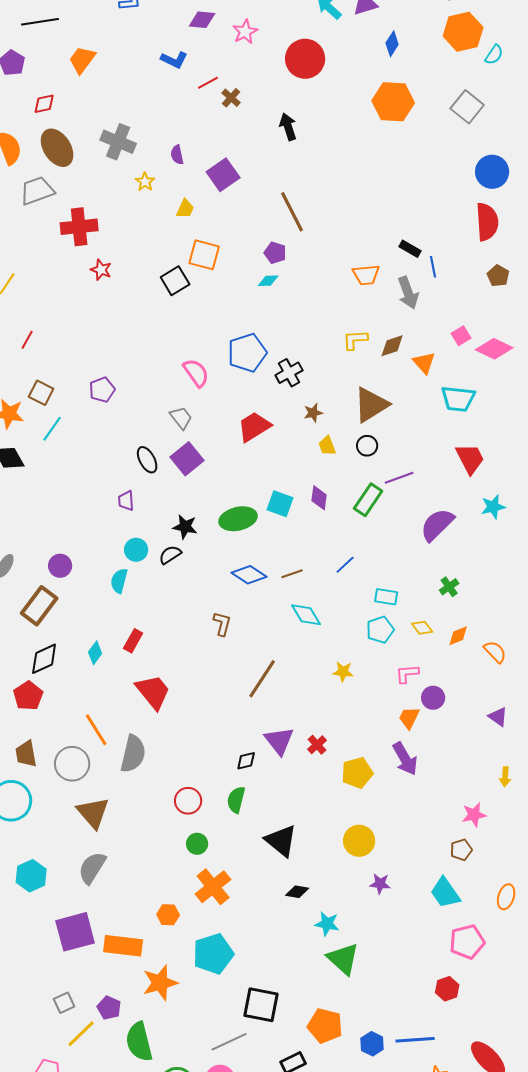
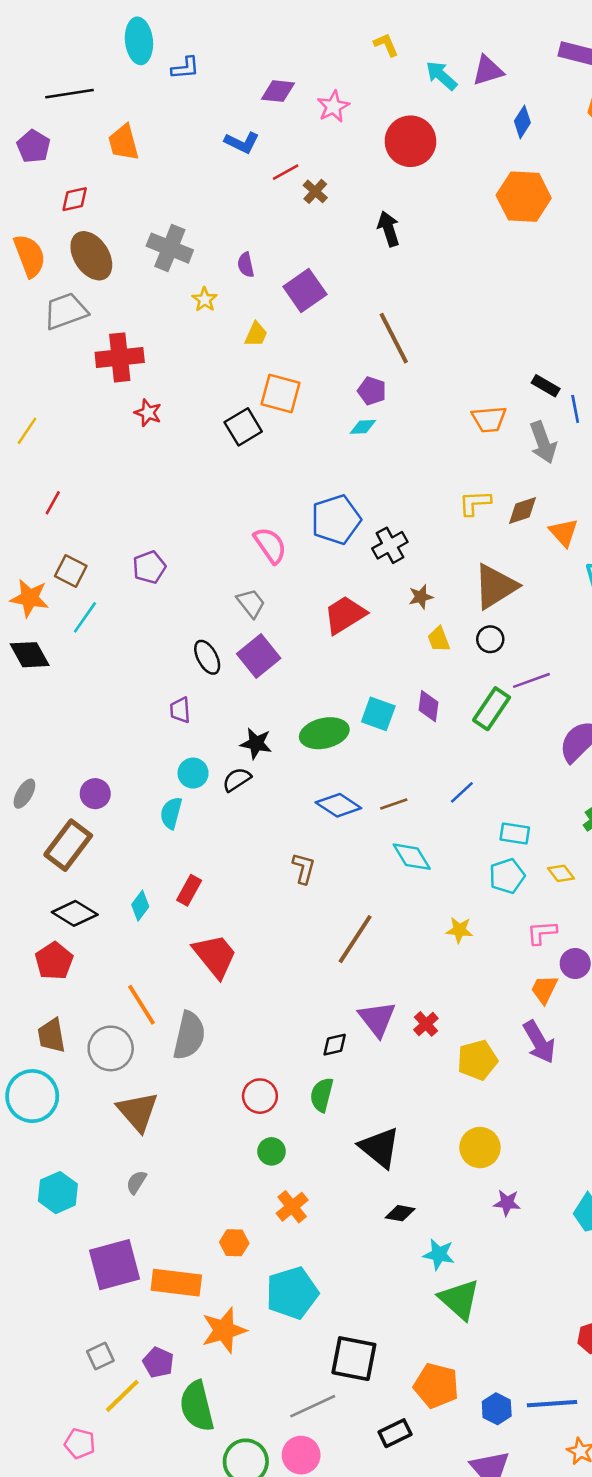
orange trapezoid: (82, 60) -> (124, 143), turned -52
black diamond: (44, 659) -> (75, 913), turned 56
gray semicircle: (92, 868) -> (136, 1182), size x0.6
orange cross: (213, 887) -> (292, 1207), size x0.7

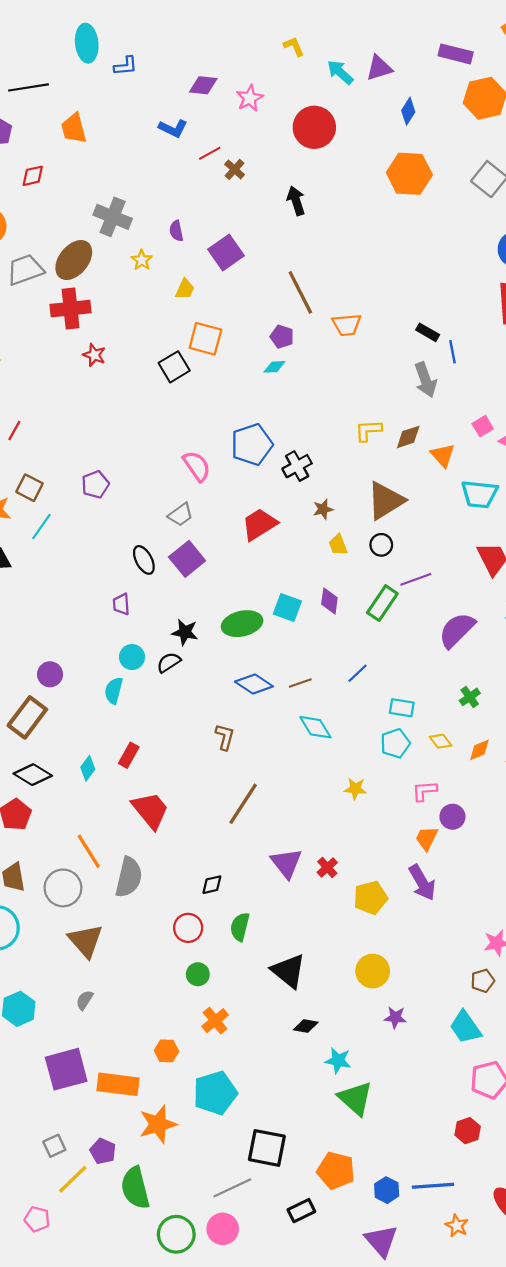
brown ellipse: (91, 256) -> (74, 260), moved, turned 72
orange trapezoid: (489, 419) -> (347, 325), moved
gray trapezoid: (251, 603) -> (181, 515), turned 92
brown line: (355, 939) -> (243, 804), moved
black diamond: (335, 1045) -> (212, 885), moved

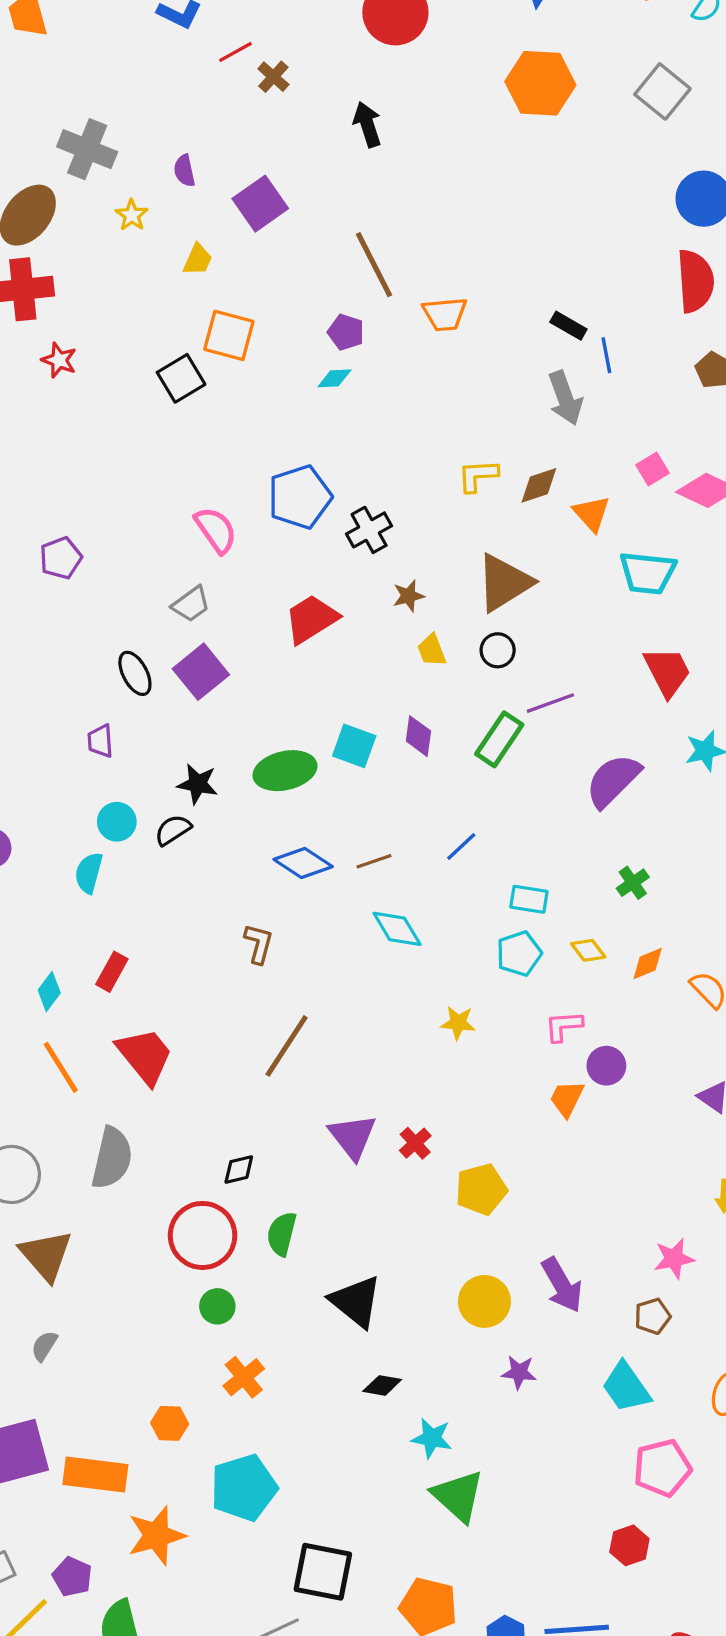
orange line: (89, 851) -> (61, 1067), moved
purple arrow: (422, 883) -> (562, 1285), moved
red circle: (188, 928) -> (203, 1235), size x1.5

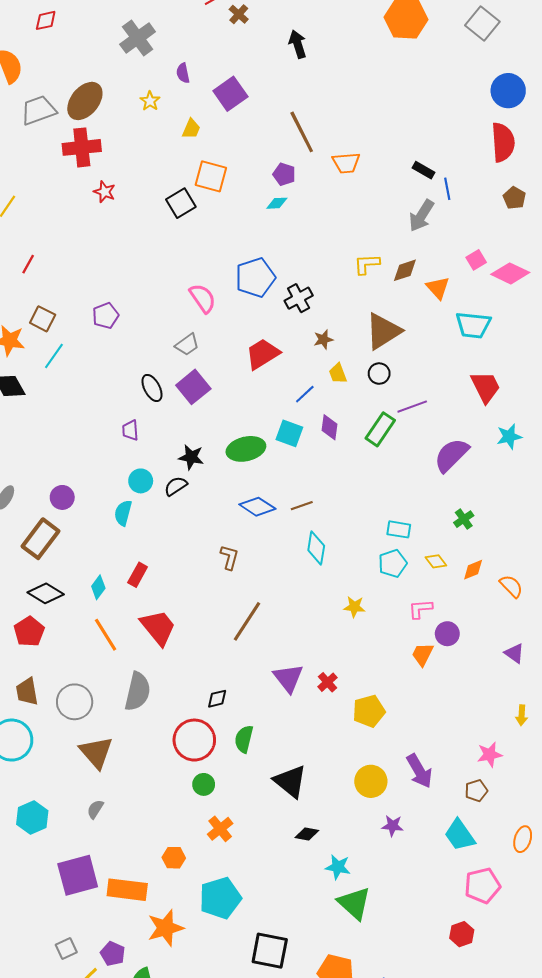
gray cross: (87, 149) -> (138, 38), moved, turned 32
gray arrow: (565, 398) -> (421, 216), turned 52
blue line: (461, 846) -> (305, 394), moved
cyan diamond: (397, 929) -> (316, 548), turned 40

